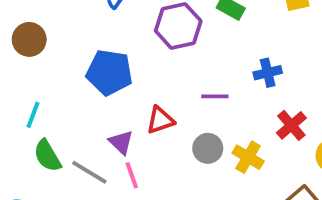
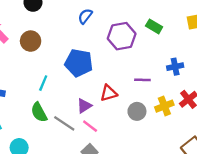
cyan line: (33, 115) -> (43, 83), moved
purple triangle: (121, 142) -> (84, 106), turned 42
yellow cross: (248, 157) -> (164, 106), moved, turned 36
pink line: (132, 175) -> (90, 126), turned -35

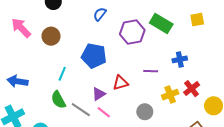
green rectangle: (154, 26) -> (161, 23), size x1.5
gray circle: (137, 111) -> (145, 112), moved

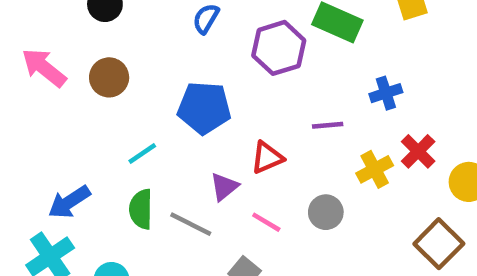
cyan line: (62, 74) -> (142, 153), turned 40
blue arrow: (18, 81) -> (69, 202), moved, turned -36
green semicircle: (58, 100) -> (141, 209), turned 36
pink line: (104, 112) -> (266, 222), moved

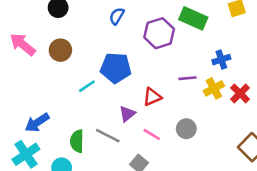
cyan line: (142, 153) -> (87, 86), moved
yellow cross: (375, 169) -> (214, 88), moved
green semicircle: (141, 209) -> (77, 141), moved

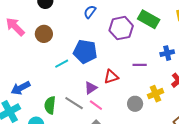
yellow cross: (214, 88) -> (155, 94), moved
pink line: (152, 134) -> (96, 105), moved

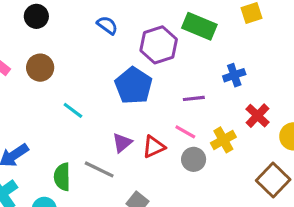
blue semicircle: (90, 12) -> (107, 25), turned 96
blue pentagon: (85, 52) -> (134, 86), moved, turned 30
cyan line: (62, 64) -> (73, 110), turned 72
red triangle: (111, 77) -> (154, 147), moved
pink line: (96, 105) -> (185, 132), moved

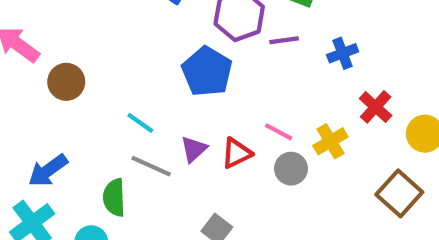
brown circle: (40, 68) -> (66, 82), moved
purple line: (194, 98) -> (284, 40), moved
cyan line: (73, 110) -> (140, 123), moved
gray line: (99, 169) -> (151, 166), moved

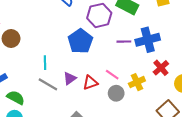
purple line: (284, 40) -> (124, 42), moved
blue cross: (343, 53) -> (148, 40), size x1.6
cyan line: (140, 123) -> (45, 63), turned 48
green semicircle: (114, 197) -> (16, 98), moved, turned 114

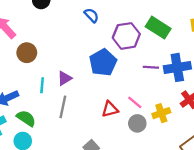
cyan line: (45, 63) -> (42, 85), moved
purple triangle: (70, 78) -> (65, 78), moved
gray line: (48, 84) -> (63, 107), turned 66

